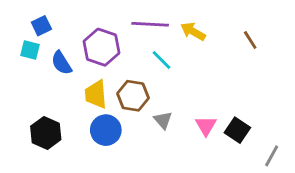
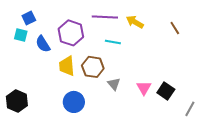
cyan line: (162, 60) -> (113, 42), turned -35
blue circle: (106, 130) -> (74, 102), moved
black hexagon: (46, 133) -> (17, 101), moved

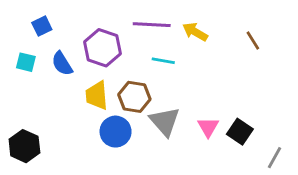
cyan square: (21, 35) -> (26, 62), moved
gray triangle: (114, 84) -> (165, 121), size x1.6
blue circle: (74, 102) -> (116, 132), moved

